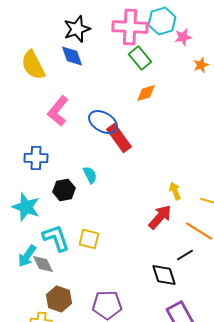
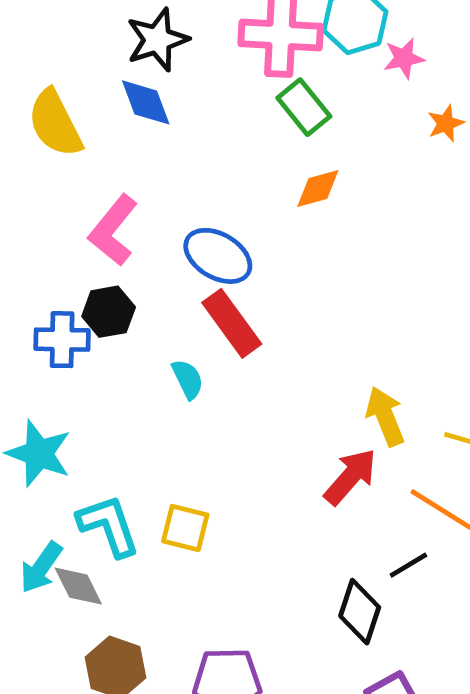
red rectangle: (119, 138) -> (232, 323), moved
black hexagon: (64, 190) -> (109, 312), moved
yellow arrow: (175, 191) -> (385, 416), size x1.4
black diamond: (164, 275) -> (360, 612), turned 36

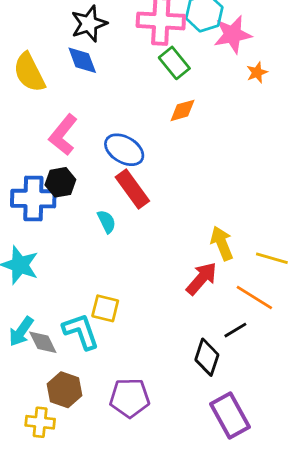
pink star: (404, 58) -> (233, 34), size x1.6
blue cross: (62, 340) -> (33, 199), size x1.4
cyan L-shape: (109, 526) -> (81, 331), moved

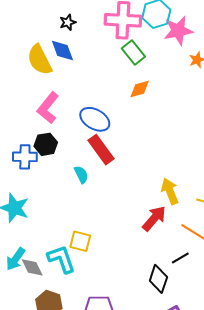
black star: (89, 24) -> (68, 22), size x0.6
yellow semicircle: (29, 72) -> (40, 60), moved
blue cross: (33, 199) -> (25, 157), size x0.7

